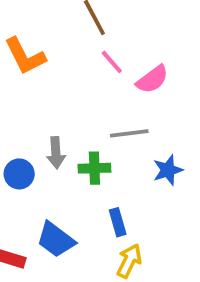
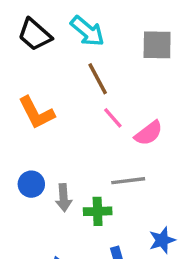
blue star: (168, 170) -> (162, 240), moved
blue circle: (19, 174) -> (31, 184), moved

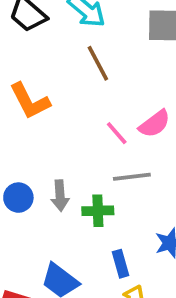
pink line: (113, 118) -> (117, 133), moved
blue circle: (31, 184) -> (18, 198), moved

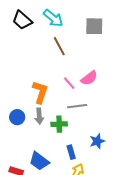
orange L-shape: (30, 101) -> (40, 92), moved, turned -135

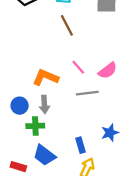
pink semicircle: (89, 78) -> (108, 71), moved
orange L-shape: (40, 92) -> (45, 77), turned -85
green cross: (59, 124) -> (35, 126), moved

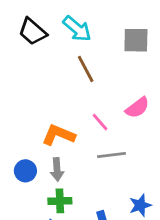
pink semicircle: (108, 71) -> (137, 108), moved
green cross: (35, 126) -> (60, 201), moved

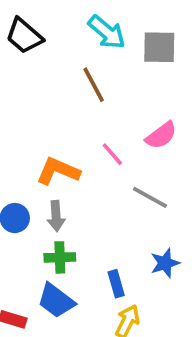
cyan arrow: (77, 29) -> (107, 32), moved
gray line: (112, 155) -> (150, 197), moved, turned 36

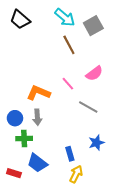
gray square: (159, 47) -> (93, 26), turned -30
brown line: (94, 85) -> (69, 45), moved
green cross: (60, 257) -> (24, 139), moved

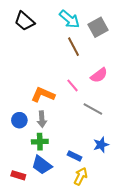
green cross: (24, 139) -> (40, 142), moved
blue rectangle: (70, 154) -> (75, 156), turned -48

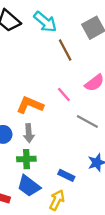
cyan arrow: (69, 19) -> (45, 22), moved
yellow arrow: (81, 176) -> (57, 200), moved

